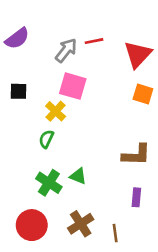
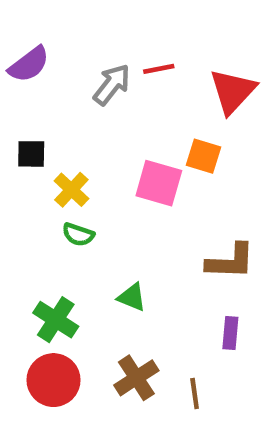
pink square: (73, 86) -> (159, 183), moved
orange square: (143, 94) -> (204, 156), moved
yellow cross: (56, 111) -> (71, 190), moved
green semicircle: (46, 139) -> (78, 235), turned -96
green cross: (49, 183) -> (56, 320), moved

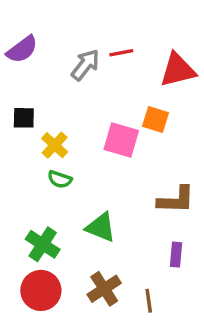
red triangle: (233, 91) -> (178, 70), turned 33
green triangle: (132, 297) -> (101, 227), size x1.4

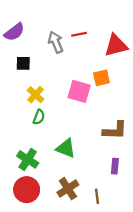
gray arrow: (85, 65) -> (56, 42), turned -60
black square: (24, 118) -> (23, 63), moved
orange square: (155, 119) -> (101, 78), turned -30
green semicircle: (60, 179) -> (39, 117), turned -88

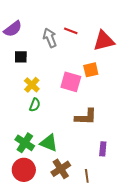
red line: (79, 34) -> (71, 31), turned 32
brown L-shape: (115, 130) -> (86, 117), moved
green triangle: (66, 148) -> (49, 143), moved

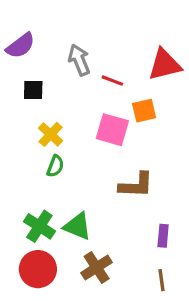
red line: (71, 31) -> (112, 81), moved
brown line: (87, 176) -> (162, 280), moved

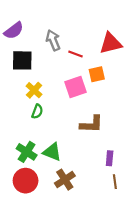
black square: (33, 90) -> (22, 60), size x1.5
pink square: (112, 130) -> (75, 87), turned -35
brown line: (162, 280) -> (115, 182), moved

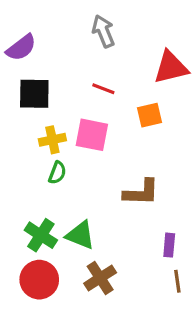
gray arrow: (53, 40) -> (103, 31), moved
red line: (75, 54) -> (103, 89), moved
pink square: (75, 87) -> (92, 135), moved, turned 30
yellow cross: (34, 90) -> (52, 140), turned 35

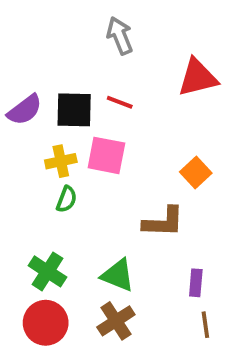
purple semicircle: (21, 48) -> (25, 110), moved
black square: (34, 94) -> (74, 110), moved
orange square: (149, 115) -> (196, 173), moved, turned -30
green triangle: (80, 235) -> (118, 275), moved

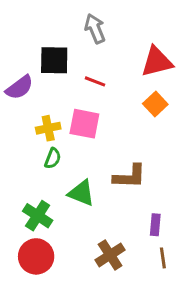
black square: (74, 110) -> (54, 60), moved
orange square: (196, 173) -> (155, 104), moved
green triangle: (118, 275) -> (81, 193), moved
brown cross: (116, 321) -> (110, 255), moved

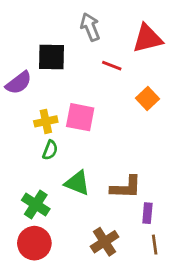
red triangle: (157, 62) -> (147, 38), moved
red line: (95, 81) -> (112, 66), moved
brown L-shape: (130, 176) -> (126, 187), moved

